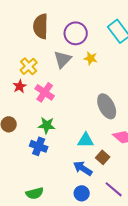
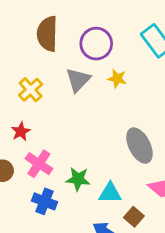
red star: (20, 86) -> (21, 132), moved
pink cross: (45, 92) -> (39, 164), moved
green star: (47, 125) -> (78, 179), moved

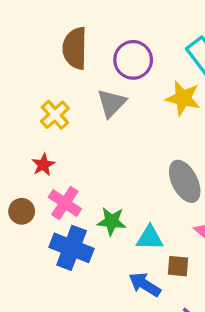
yellow star: (117, 78) -> (183, 98), moved, size x1.5
blue cross: (45, 201) -> (72, 248), size x1.4
brown square: (134, 217) -> (178, 266), turned -36

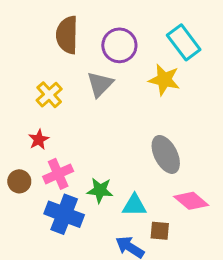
pink cross: (65, 203) -> (58, 174), turned 32

